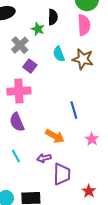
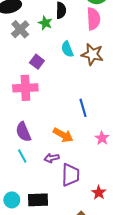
gray cross: (20, 45) -> (20, 29), moved
purple semicircle: (17, 122) -> (23, 132), moved

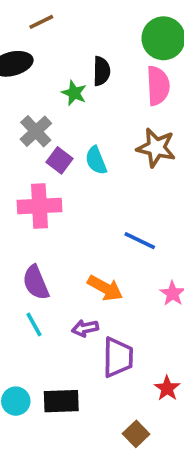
gray cross: (20, 29) -> (36, 131), moved
cyan semicircle: (67, 49) -> (96, 160), moved
blue line: (83, 108) -> (140, 241), turned -48

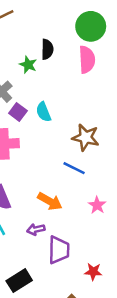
brown star: (156, 148) -> (86, 137), moved
red star: (167, 388) -> (93, 272), turned -30
black rectangle: (61, 401) -> (19, 281), turned -30

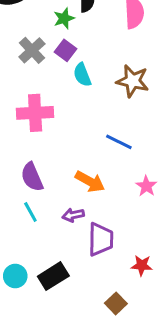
green star: (28, 65) -> (64, 18), turned 30
purple square: (18, 112) -> (66, 50), moved
brown star: (86, 137) -> (133, 81), moved

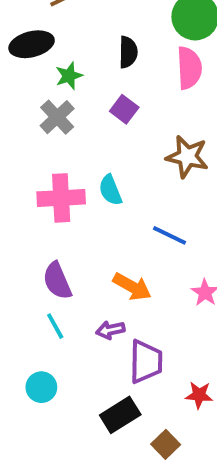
green star: (64, 18) -> (69, 76), moved
purple square: (66, 50) -> (124, 109), moved
cyan semicircle: (82, 75) -> (110, 190), moved
cyan circle: (15, 276) -> (41, 387), moved
black rectangle: (53, 276) -> (120, 415), moved

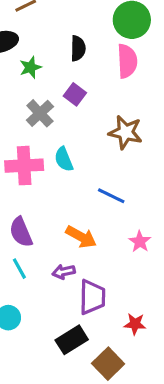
gray cross: (57, 117) -> (40, 113), moved
brown square: (166, 444) -> (108, 364), size x1.4

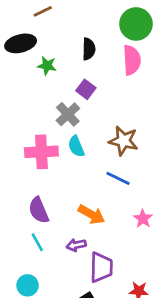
green star: (30, 67) -> (47, 66), turned 30
gray cross: (40, 113) -> (68, 114), moved
brown star: (125, 132) -> (123, 141), moved

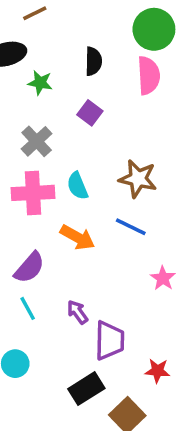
gray cross: (68, 114) -> (37, 141), moved
purple semicircle: (39, 210) -> (29, 268), turned -116
orange arrow: (91, 214) -> (77, 237), moved
purple arrow: (76, 245) -> (77, 312), turned 66

